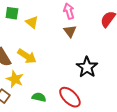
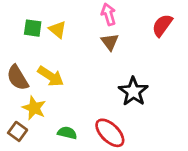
green square: (12, 13) -> (33, 28), moved

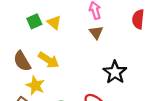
red semicircle: (162, 25) -> (138, 19), turned -30
green square: (33, 28) -> (34, 21), turned -32

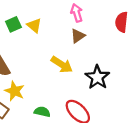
brown triangle: (96, 32) -> (78, 36), turned 32
yellow arrow: (49, 60) -> (62, 65), moved

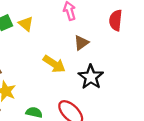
brown triangle: (78, 36) -> (81, 43), moved

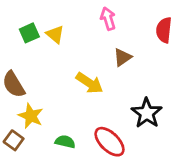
black star: (91, 77) -> (147, 113), moved

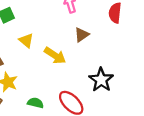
yellow triangle: (55, 34) -> (26, 41), moved

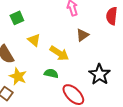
green semicircle: (35, 103) -> (51, 73), moved

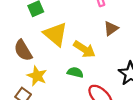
yellow triangle: (34, 40) -> (55, 34), size x1.6

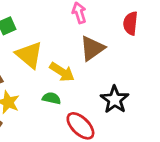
brown triangle: (111, 28) -> (92, 48), size x1.5

